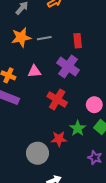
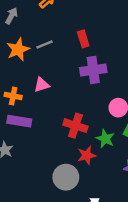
purple cross: (68, 66) -> (93, 70), moved, turned -30
red cross: (57, 99) -> (75, 126), moved

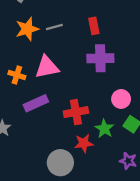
pink triangle: (42, 85) -> (47, 67), size x1.5
purple rectangle: (19, 121) -> (36, 103), moved, turned -40
red cross: (75, 126) -> (76, 112), turned -35

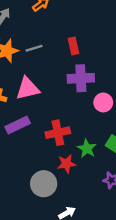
pink circle: (121, 99) -> (103, 102), moved

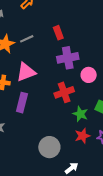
purple rectangle: (18, 125) -> (22, 103), turned -42
red cross: (58, 133) -> (64, 92), moved
red star: (67, 164) -> (82, 136), moved

